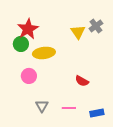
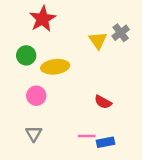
red star: (28, 29) -> (43, 19), moved
gray triangle: (42, 106) -> (34, 133), moved
blue rectangle: (97, 113) -> (106, 142), moved

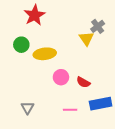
yellow triangle: (98, 40) -> (86, 39), moved
pink circle: (36, 96) -> (61, 77), moved
blue rectangle: (106, 142) -> (101, 104), moved, size x1.5

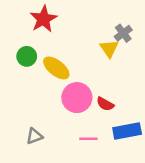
yellow ellipse: (45, 54) -> (56, 68), turned 45
pink circle: (61, 77) -> (77, 98), size x1.5
gray triangle: (27, 108) -> (34, 136), turned 40

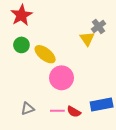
red star: (43, 19) -> (21, 15), moved
red semicircle: (105, 104) -> (74, 112), moved
pink line: (88, 139) -> (57, 111), moved

